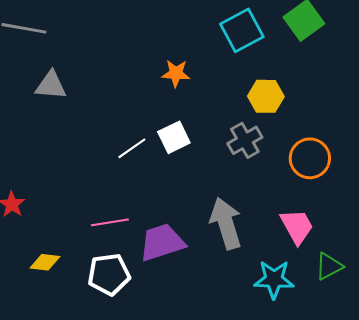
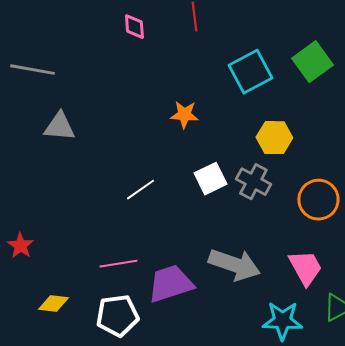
white square: (174, 137) -> (210, 179), moved
gray cross: (245, 140) -> (253, 182), turned -32
gray arrow: (226, 223) -> (234, 265), turned 126

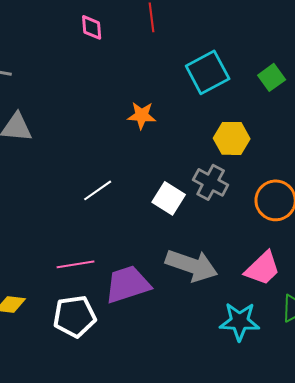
green square: (312, 62) -> (272, 77), moved, size x0.7
white square: (210, 179) -> (169, 198), moved, turned -32
pink trapezoid: (305, 268) -> (263, 268), turned 75

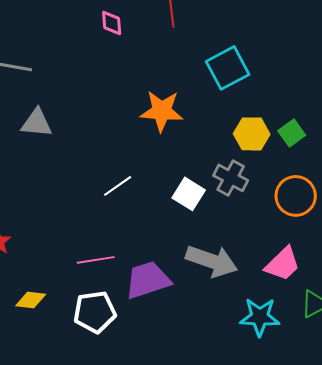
green square: (272, 77) -> (292, 133), moved
orange star: (142, 115) -> (162, 111), size x1.5

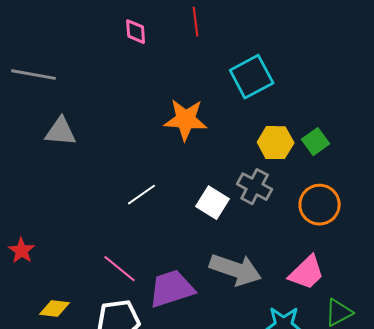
pink line: (96, 260) -> (120, 269), turned 48

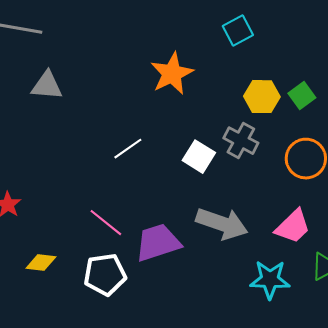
cyan square: (252, 77) -> (238, 31), size x0.7
orange star: (186, 120) -> (172, 74), turned -30

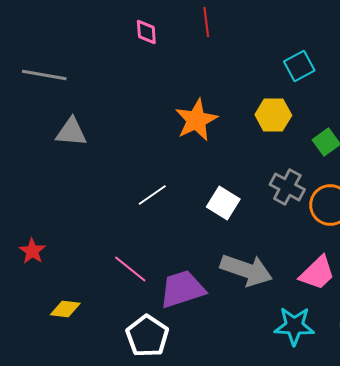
cyan square: (238, 31) -> (299, 66), moved
yellow hexagon: (262, 97) -> (273, 115), moved
gray cross: (241, 141) -> (287, 187), moved
white pentagon: (105, 275) -> (147, 336), moved, turned -30

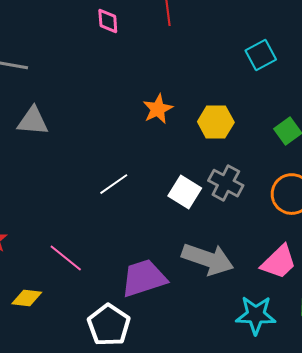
yellow hexagon: (273, 115) -> (216, 122), moved
orange star: (196, 120) -> (158, 109), size x0.7
gray cross: (287, 187) -> (226, 183), moved
pink line: (130, 269) -> (66, 258), moved

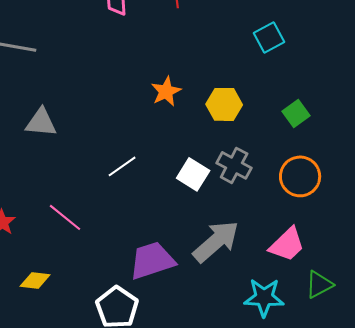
gray triangle: (33, 121) -> (41, 122), moved
pink line: (66, 258) -> (65, 217), moved
gray arrow: (208, 259) -> (216, 241), turned -60

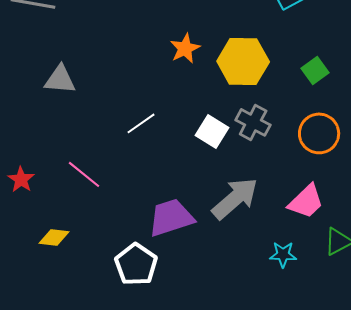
yellow hexagon: (224, 104) -> (243, 61), size x1.4
cyan star: (264, 297) -> (283, 254), size x0.7

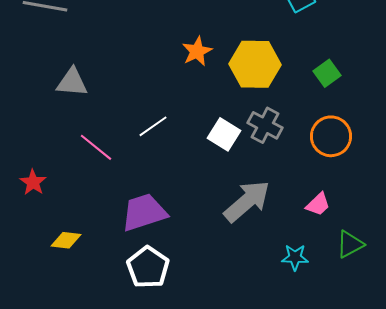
pink line: (84, 174) -> (96, 147), moved
pink trapezoid: (306, 201) -> (318, 204), size x0.7
purple trapezoid: (171, 217) -> (144, 212), moved

